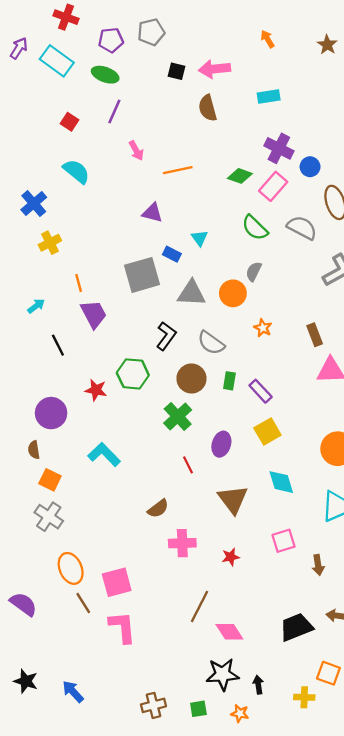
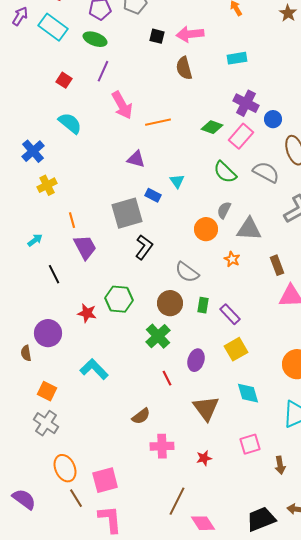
pink arrow: (136, 151) -> (122, 105), size x1.6
gray triangle: (191, 293) -> (249, 229), moved
black L-shape: (166, 336) -> (144, 247), moved
brown semicircle: (34, 450) -> (26, 353), moved

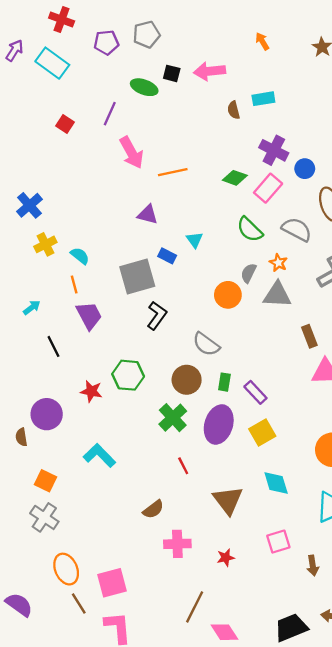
green ellipse: (95, 39) -> (144, 87), moved
brown semicircle: (184, 68) -> (234, 110), moved, size x0.7
cyan semicircle: (70, 123) -> (80, 256), moved, size x0.7
orange star: (232, 259) -> (278, 263), moved
purple ellipse: (196, 360) -> (219, 424), moved, size x1.5

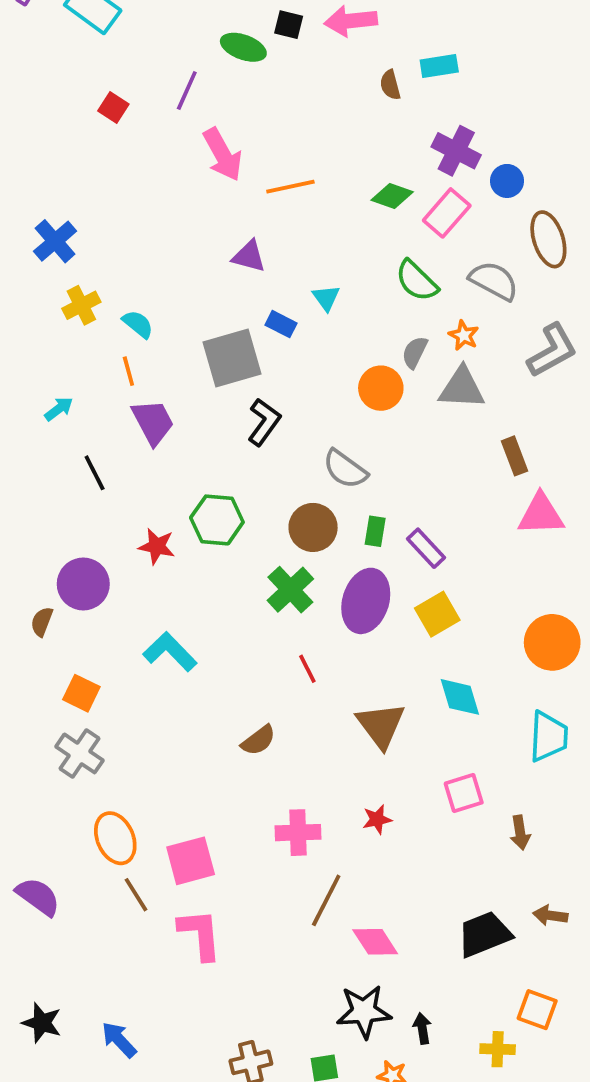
brown semicircle: (21, 437) -> (42, 622), turned 30
pink cross: (177, 544) -> (298, 833), moved

